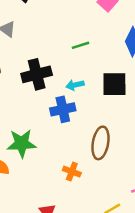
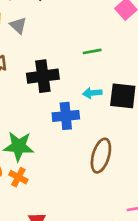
cyan arrow: (75, 85) -> (92, 93), moved
orange cross: (72, 172) -> (18, 177), moved

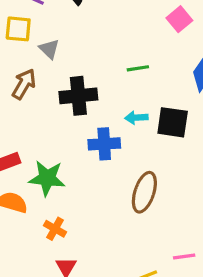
gray triangle: (18, 26) -> (49, 49), moved
orange cross: (18, 177) -> (55, 229), moved

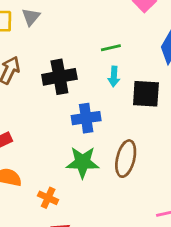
gray triangle: (49, 49) -> (31, 17), moved, turned 30
cyan arrow: (136, 118) -> (114, 76), moved, turned -78
green star: (47, 178) -> (83, 162), moved

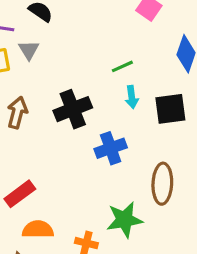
green star: (83, 162) -> (124, 220), moved

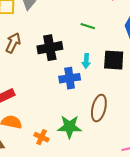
green line: (122, 66) -> (88, 26), turned 32
cyan arrow: (132, 97) -> (86, 61), moved

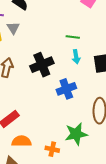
cyan arrow: (86, 61) -> (76, 57), moved

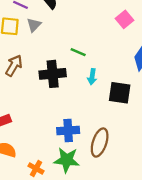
green line: (73, 37) -> (78, 52), moved
blue cross: (66, 89) -> (68, 131), moved

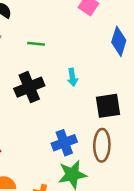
green line: (78, 52) -> (36, 44), moved
black square: (120, 93) -> (108, 106), moved

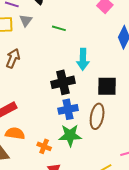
cyan arrow: (72, 77) -> (83, 59), size x1.5
black cross: (29, 87) -> (63, 82), moved

